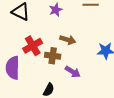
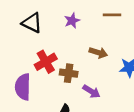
brown arrow: (68, 40) -> (98, 53), moved

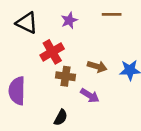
brown arrow: (98, 53) -> (97, 66), moved
red cross: (46, 62) -> (52, 52), moved

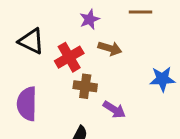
black triangle: (27, 23) -> (31, 41), moved
brown arrow: (97, 66) -> (110, 48), moved

